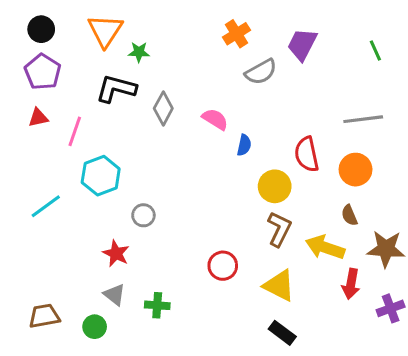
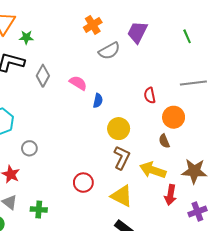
gray line: (363, 119) -> (193, 83), moved
red semicircle: (307, 154) -> (150, 95), moved, size x0.7
brown semicircle: (349, 215) -> (164, 141), moved

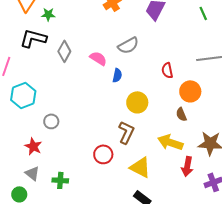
gray semicircle: (109, 51) -> (128, 45), moved
brown L-shape: (122, 158) -> (126, 132), moved

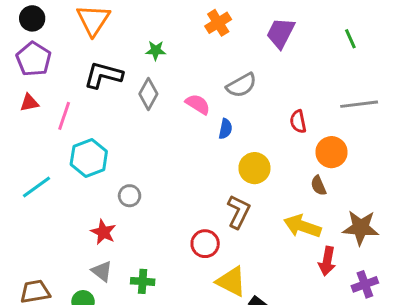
green star: (48, 14) -> (156, 50), moved
yellow triangle: (140, 167) -> (231, 281), moved

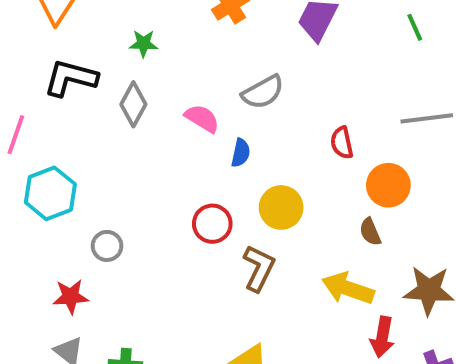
red star: (103, 232) -> (71, 297), turned -30
red circle: (205, 244) -> (212, 224), moved

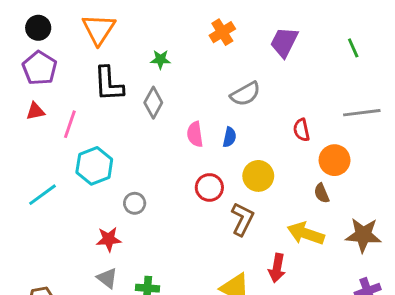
black L-shape: (71, 78) -> (109, 84), turned -108
pink semicircle: (202, 118) -> (195, 134), moved, turned -130
red arrow: (382, 337) -> (277, 268), moved

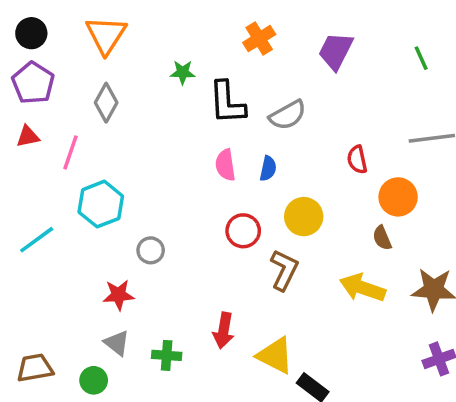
black L-shape: (109, 84) -> (227, 103), moved
gray diamond: (153, 103) -> (106, 103), moved
red arrow: (277, 268) -> (224, 330), moved

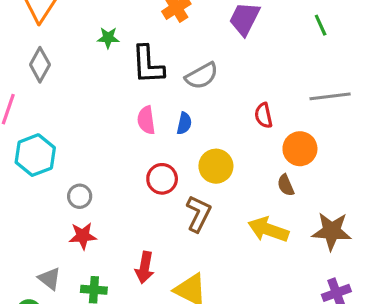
red star: (119, 295) -> (83, 236), moved

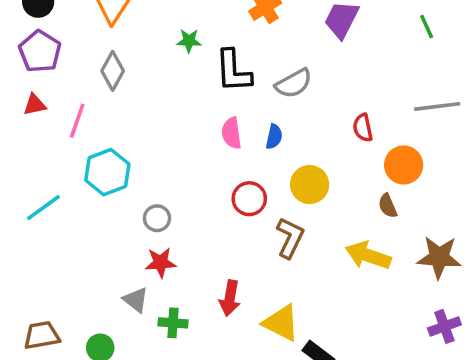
gray triangle: (50, 279) -> (136, 300), moved

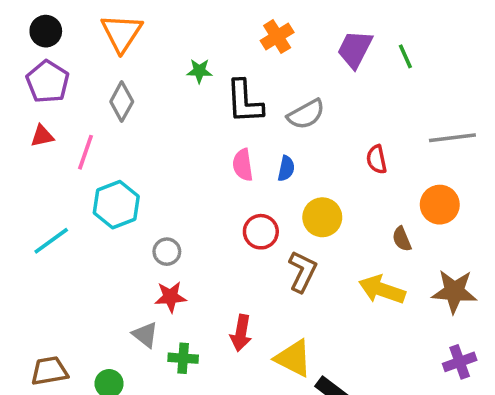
green line: (427, 27) -> (405, 56), moved
orange circle: (404, 165) -> (440, 205), moved

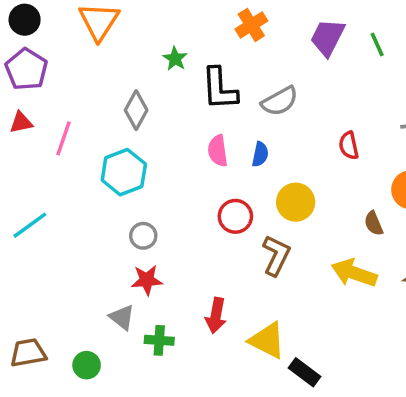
green star: (199, 71) -> (175, 59), turned 30
gray diamond: (122, 102) -> (136, 110), moved
cyan hexagon: (116, 205) -> (124, 172), moved

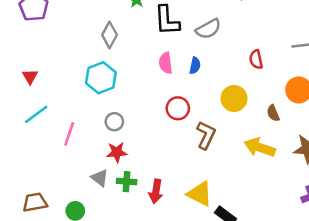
red triangle: (21, 122) -> (30, 77), moved, turned -49
pink line: (64, 138) -> (69, 134), moved
yellow circle: (296, 202) -> (234, 99), moved
red arrow: (216, 316) -> (156, 191), moved
green cross: (159, 340) -> (127, 182), moved

